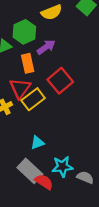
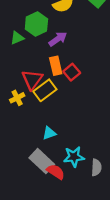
orange rectangle: (28, 63) -> (56, 66), moved
red square: (60, 81) -> (72, 72), size x0.7
gray semicircle: (85, 177) -> (96, 167), turned 70

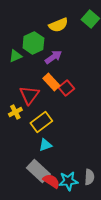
orange rectangle: (56, 66) -> (51, 82), turned -30
yellow rectangle: (45, 90) -> (41, 122), moved
cyan star: (74, 157) -> (68, 181), moved

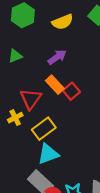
green hexagon: (33, 43) -> (23, 15), moved
cyan triangle: (45, 145) -> (48, 154), size x1.5

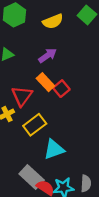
cyan triangle: (48, 154) -> (54, 149), moved

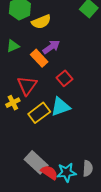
yellow semicircle: (53, 21) -> (41, 22), moved
orange rectangle: (45, 82) -> (39, 58), moved
cyan triangle: (54, 149) -> (60, 107), moved

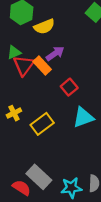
red triangle: (27, 85) -> (24, 65), moved
cyan triangle: (60, 107) -> (83, 117), moved
red semicircle: (49, 172) -> (22, 188), moved

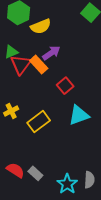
gray rectangle: (39, 177) -> (35, 173), size x0.6
red semicircle: (22, 188) -> (15, 170), moved
cyan star: (71, 188) -> (67, 184), turned -30

